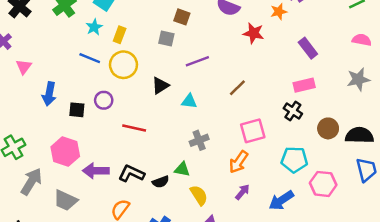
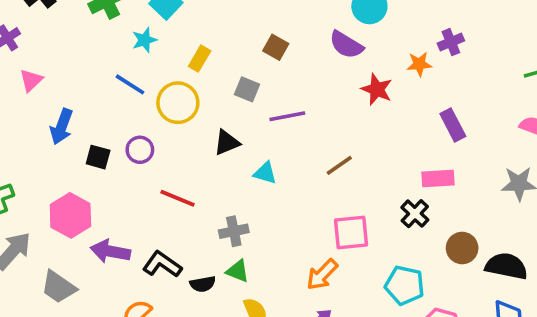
yellow rectangle: (120, 35) -> (200, 59), moved
gray square: (166, 38) -> (247, 89), moved
gray cross: (199, 140) -> (234, 231), moved

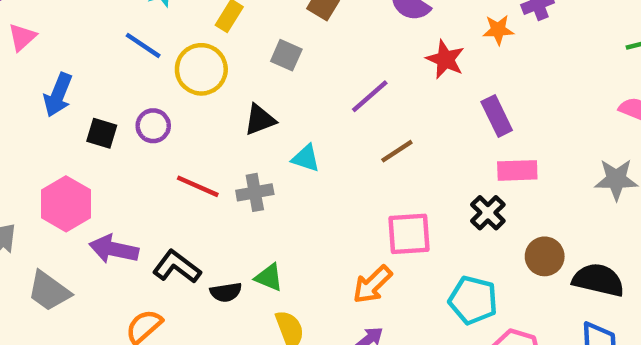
purple line: (287, 116) -> (370, 96), moved, turned -32
purple rectangle: (453, 125) -> (497, 116), moved
gray cross: (234, 231) -> (255, 192), moved

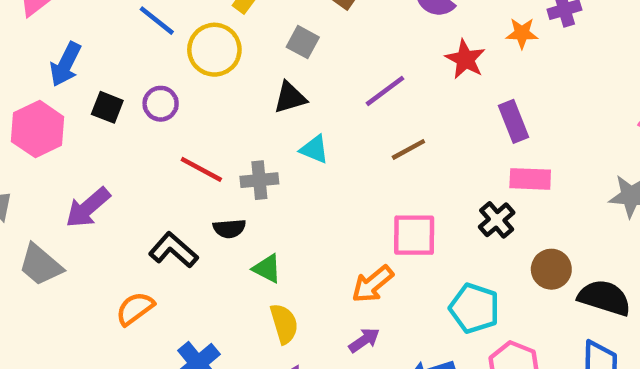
black triangle: (260, 120) -> (290, 98), moved
pink hexagon: (66, 204) -> (38, 129), moved
purple arrow: (114, 249) -> (88, 208), moved, turned -57
black semicircle: (226, 292) -> (229, 228), moved

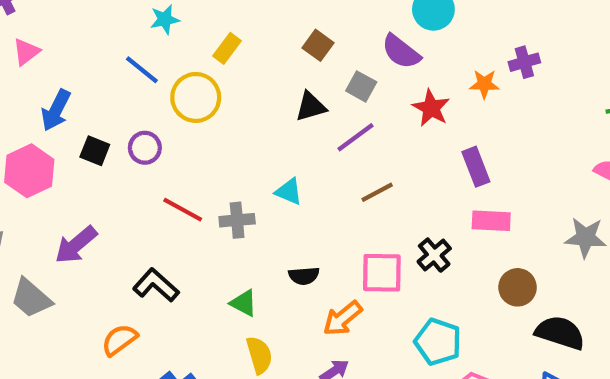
gray square: (303, 42) -> (361, 86), moved
black triangle: (290, 98) -> (311, 107), moved
black cross: (497, 220) -> (434, 255), moved
black semicircle: (229, 228) -> (304, 276), moved
brown circle: (551, 269) -> (518, 287), moved

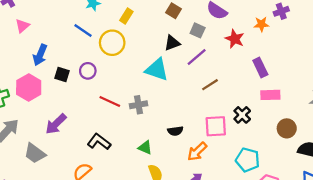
cyan triangle: (289, 192) -> (157, 69), moved, size x1.6

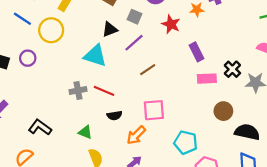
red line: (110, 101) -> (104, 91), moved
black cross: (242, 115) -> (232, 69), moved

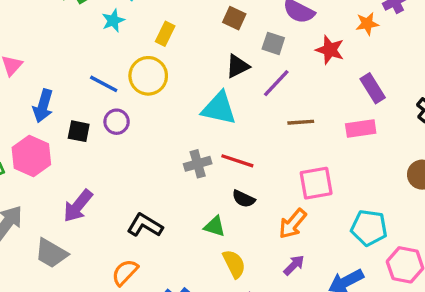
blue line: (22, 19) -> (104, 84), moved
brown line: (148, 70) -> (301, 122), turned 35
pink rectangle: (207, 79) -> (361, 129), moved
black semicircle: (114, 115) -> (244, 199), moved, turned 40

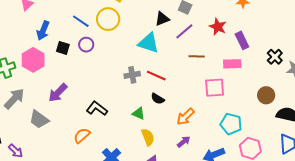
red star: (330, 50) -> (218, 27), moved
pink square: (316, 183) -> (215, 88), moved

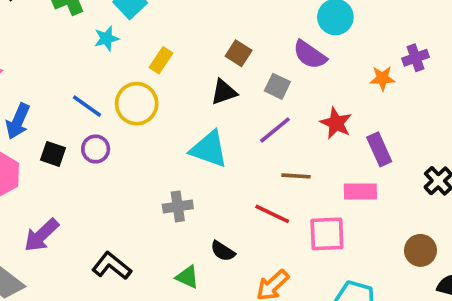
black triangle: (162, 19) -> (224, 92), moved
red line: (156, 76) -> (272, 214), moved

